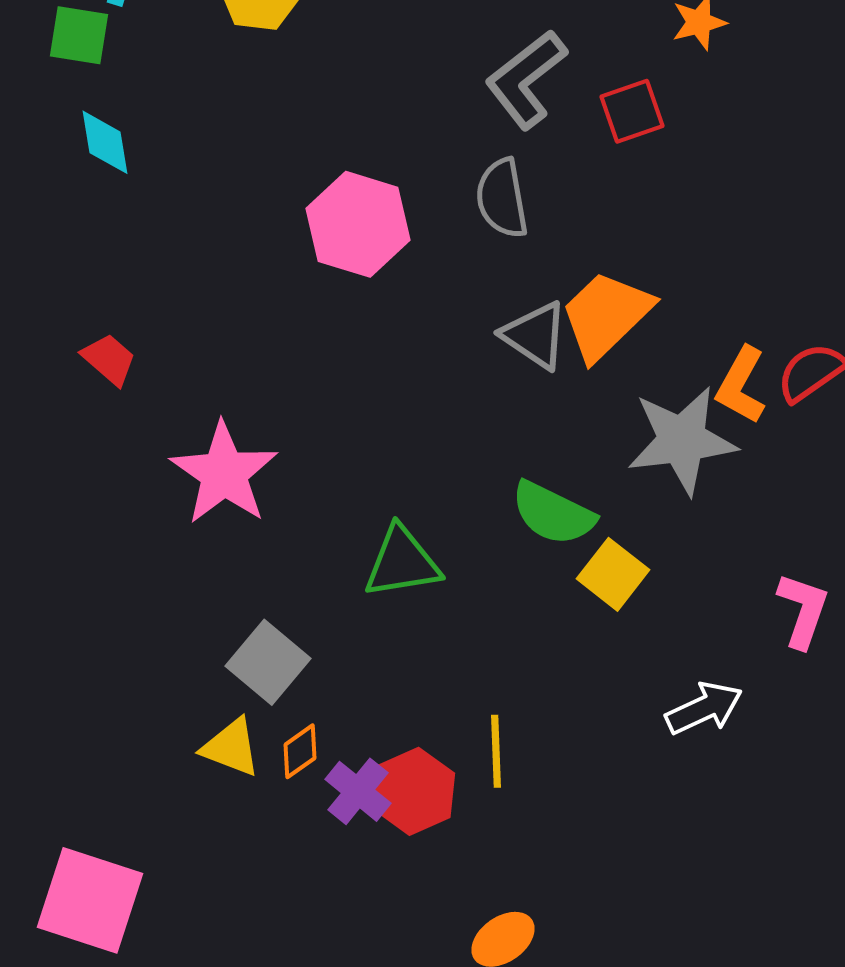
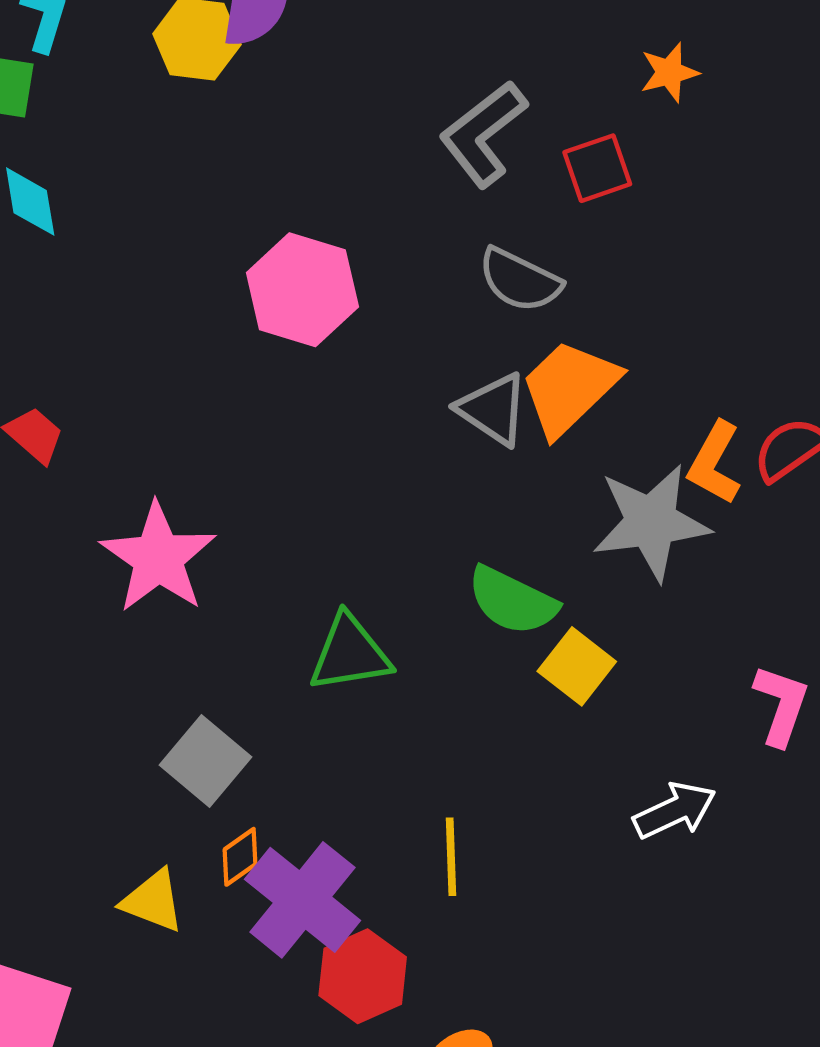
gray semicircle: (502, 198) -> (520, 280), moved, turned -54
yellow triangle: (231, 747) -> (153, 901), moved
purple cross: (358, 791) -> (302, 900), size x1.6
red hexagon: (414, 791) -> (363, 976), moved

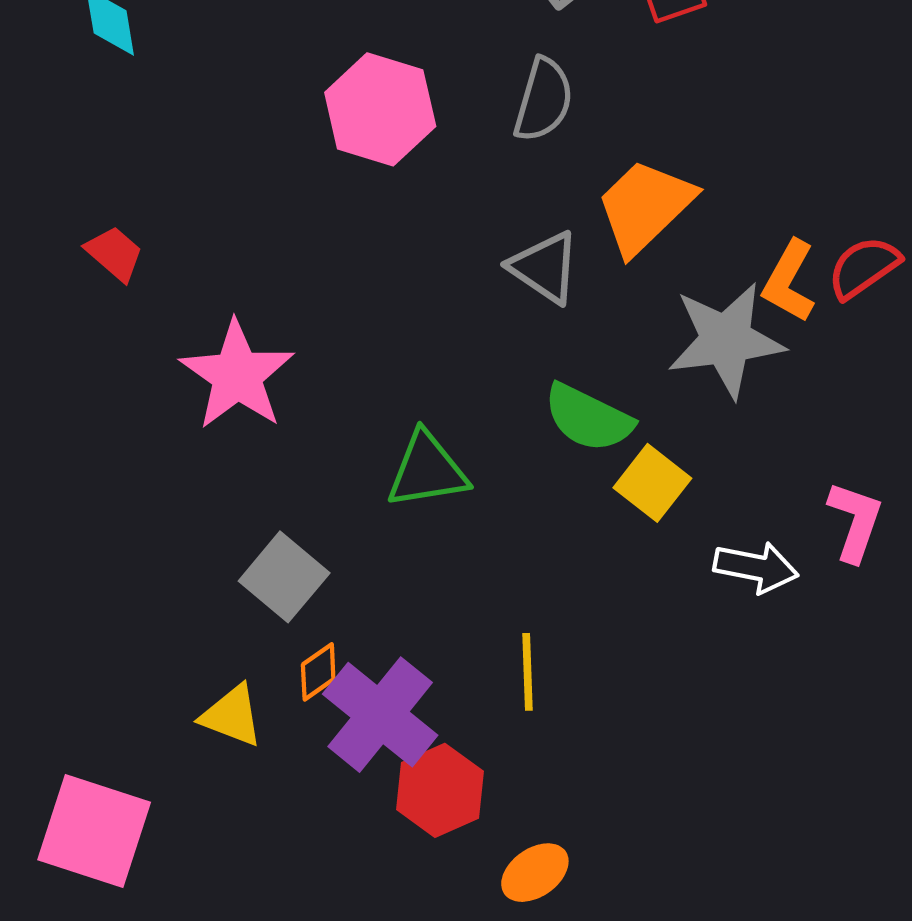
gray semicircle: (520, 280) -> (543, 100), moved, turned -100
gray triangle: (493, 409) -> (545, 267), moved
white arrow: (675, 811) -> (756, 567), moved, turned 36

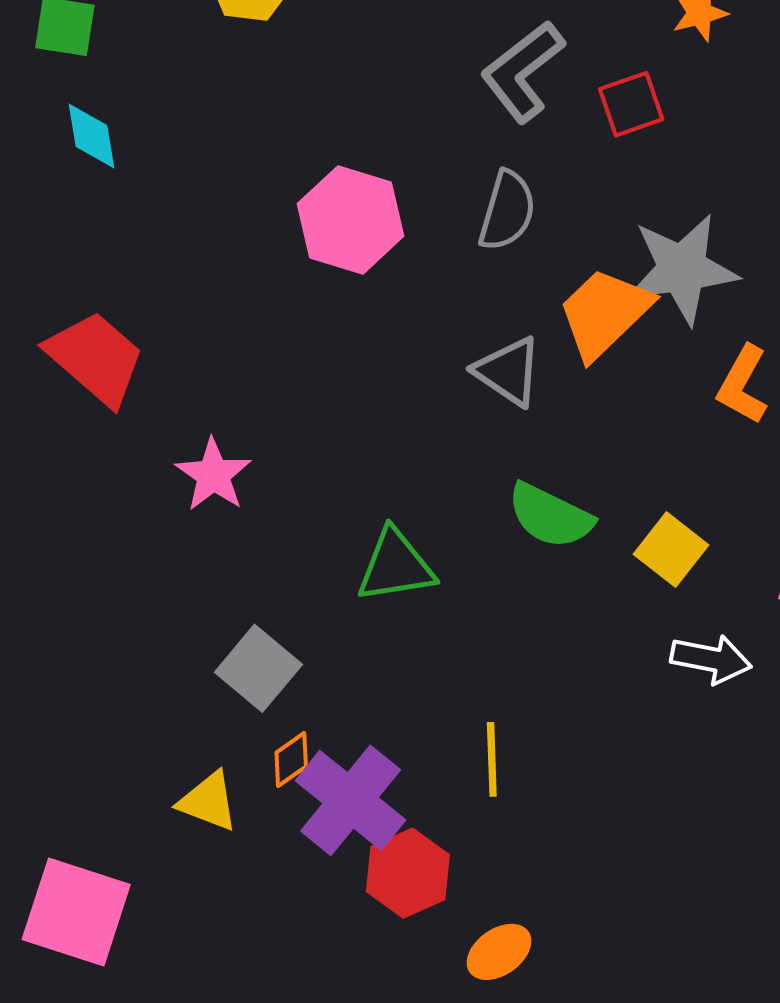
red trapezoid: (114, 253) -> (96, 358), size x1.8
gray star: (726, 340) -> (682, 269), moved
pink star: (237, 375) -> (213, 475), size x0.7
yellow square: (652, 483) -> (671, 550), moved

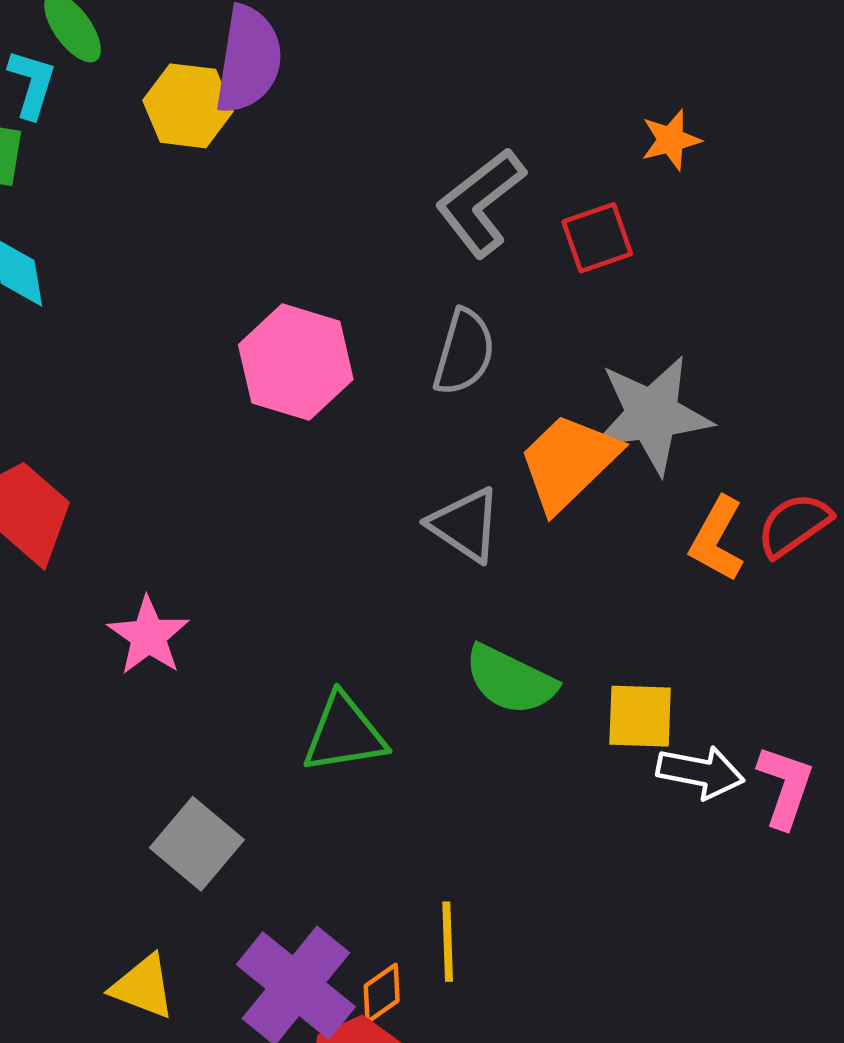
yellow square: (671, 550) -> (640, 716), turned -36
white arrow: (711, 659) -> (701, 772), moved
orange diamond: (291, 759) -> (382, 993), moved

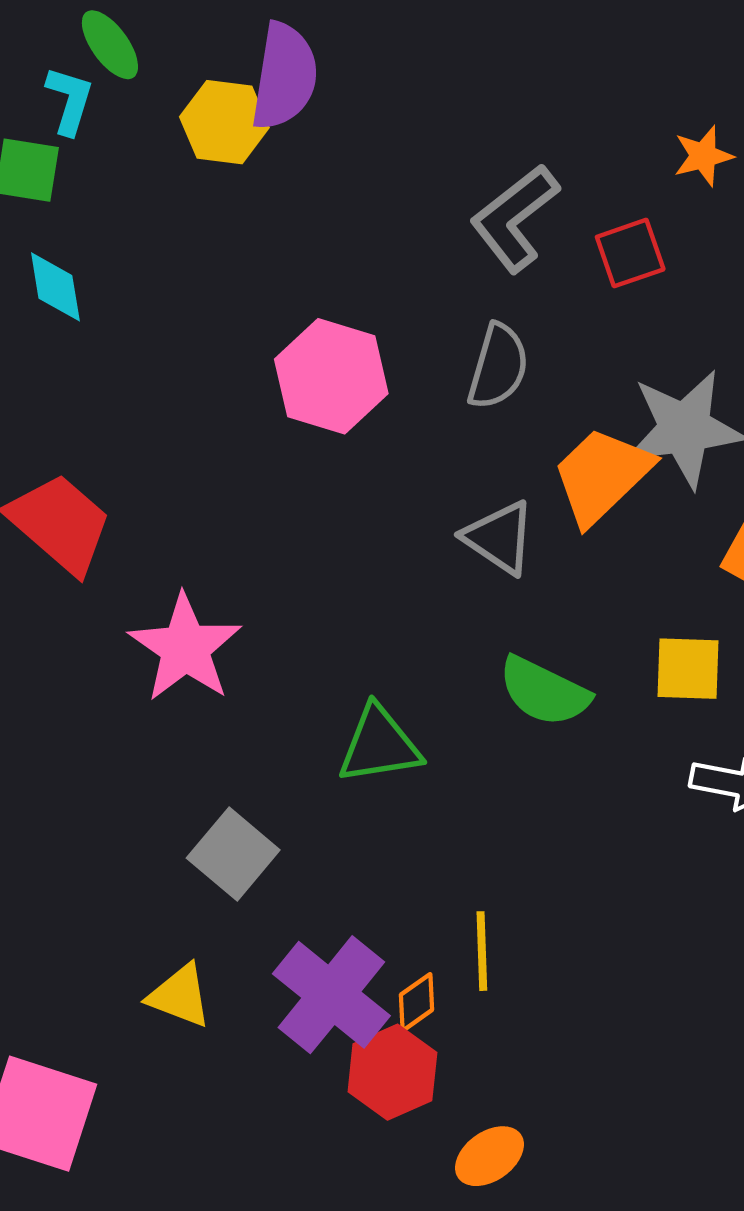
pink star: (148, 636) -> (185, 648), size x1.4
yellow square: (640, 716) -> (688, 669), moved

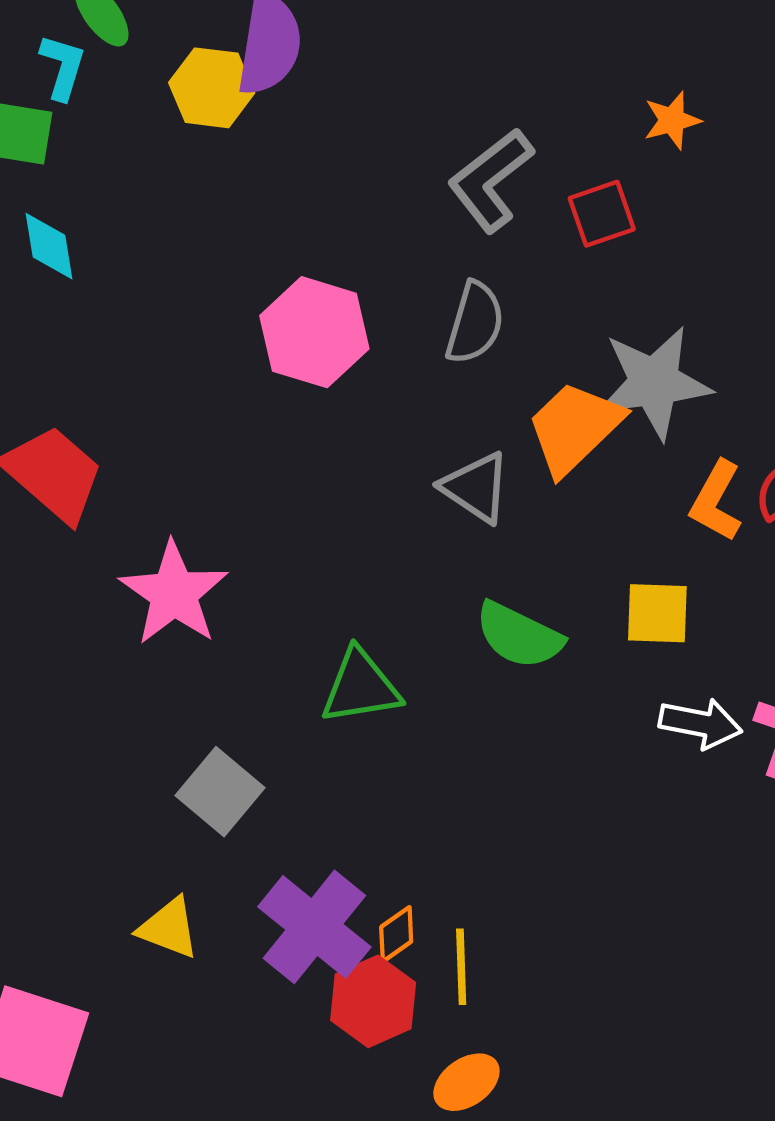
yellow line: (482, 951) -> (461, 967), moved

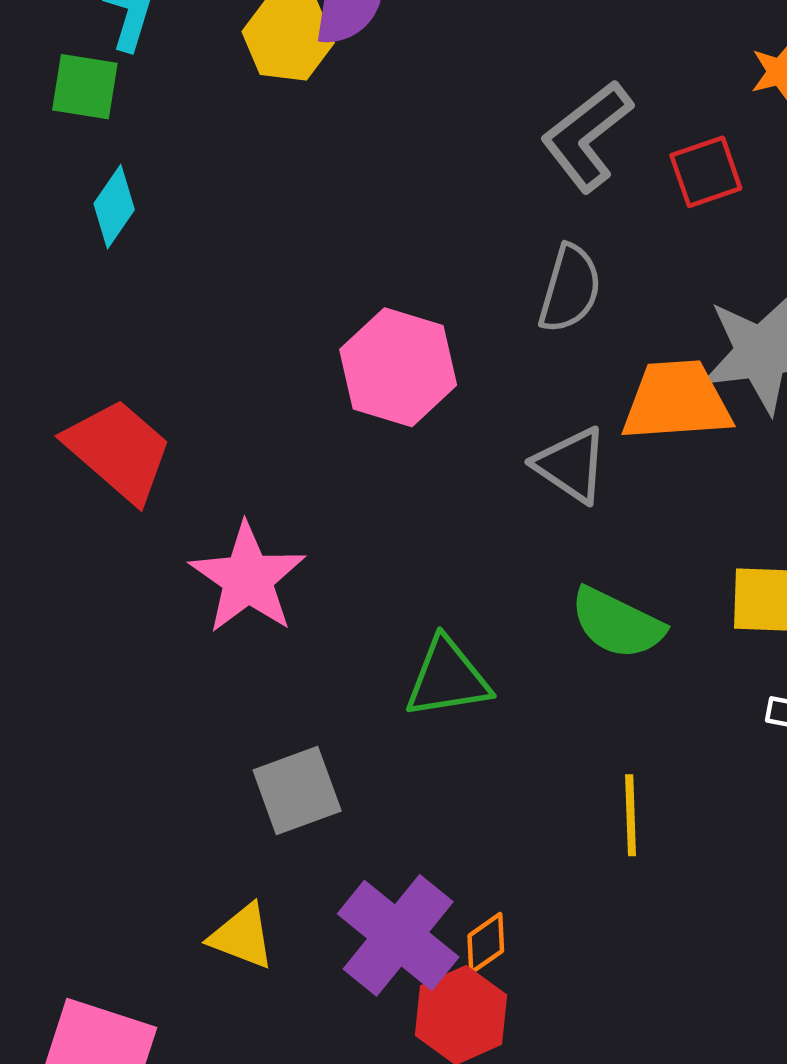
cyan diamond: (49, 246) -> (114, 207), turned 44
pink hexagon: (314, 332) -> (398, 367), moved
orange trapezoid: (575, 428) -> (677, 401), turned 40
gray square: (220, 792) -> (297, 791), turned 30
yellow line: (461, 967) -> (631, 815), moved

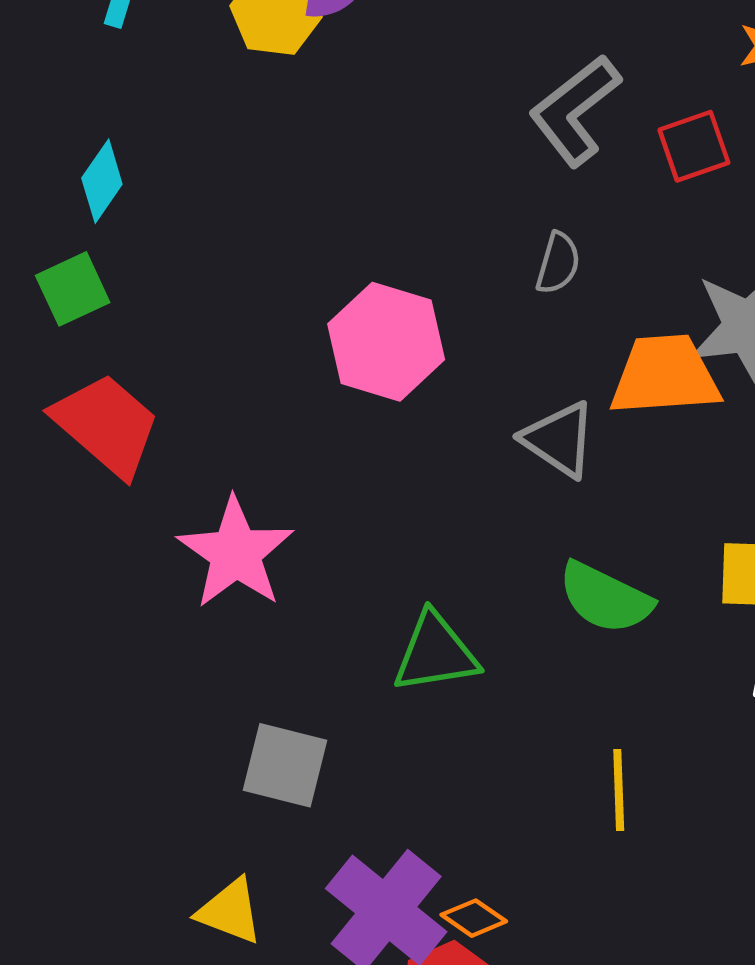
green square: (85, 87) -> (73, 289), moved, turned -34
gray semicircle: (570, 289) -> (558, 263), size x0.7
gray square: (297, 791) -> (285, 765), turned 34
orange diamond: (486, 943) -> (474, 918), turned 70

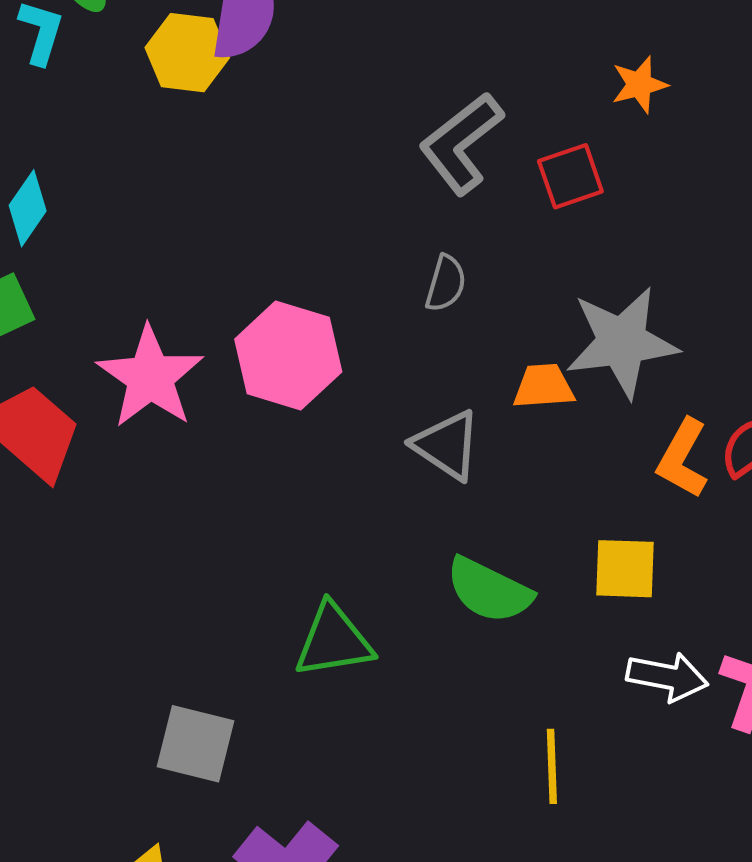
orange trapezoid: (665, 375) -> (544, 386), size x0.6
pink star: (236, 553) -> (150, 377), moved
yellow line: (619, 790) -> (552, 766), moved

